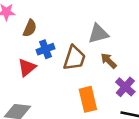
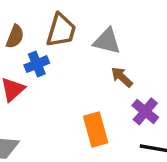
gray triangle: (98, 34) -> (107, 41), turned 30
brown trapezoid: (74, 58) -> (61, 30), moved

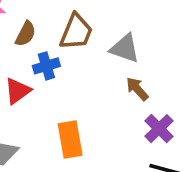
orange rectangle: (96, 130) -> (70, 139), moved

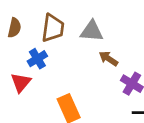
brown semicircle: (26, 34) -> (14, 28), moved

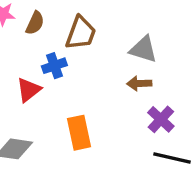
gray triangle: (92, 31) -> (143, 49), moved
brown arrow: (108, 59) -> (139, 83), turned -48

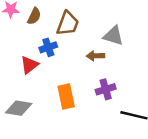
brown arrow: (139, 83) -> (95, 56), moved
purple cross: (161, 119) -> (106, 89), moved, turned 30

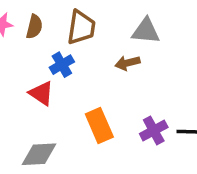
red triangle: (29, 65) -> (41, 93), turned -36
purple cross: (106, 89) -> (154, 130), moved

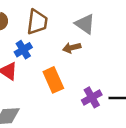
gray triangle: (146, 31) -> (85, 24), turned 30
orange rectangle: (99, 126) -> (53, 80), moved

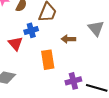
gray triangle: (85, 24) -> (96, 28), moved

